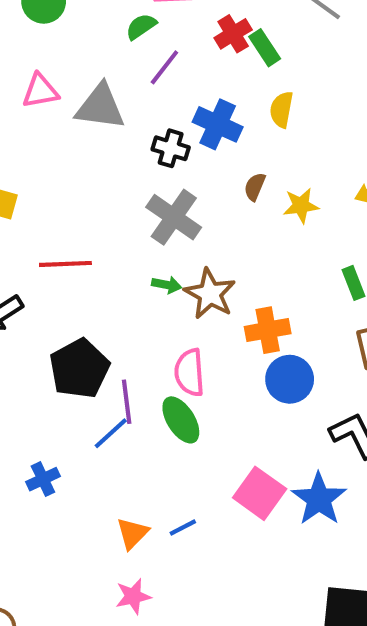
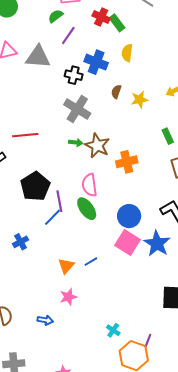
red cross: (233, 34) -> (101, 17), turned -30
blue circle: (290, 379) -> (129, 216), moved

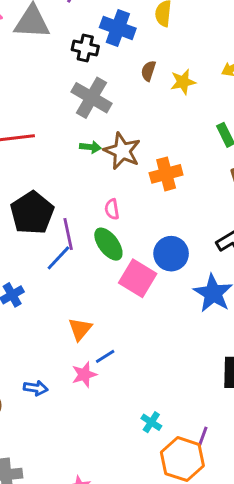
pink semicircle: (90, 185) -> (112, 209), size x0.6
pink square: (128, 242) -> (138, 278), moved
blue line: (91, 262) -> (105, 356), moved
blue arrow: (45, 320) -> (36, 388), moved

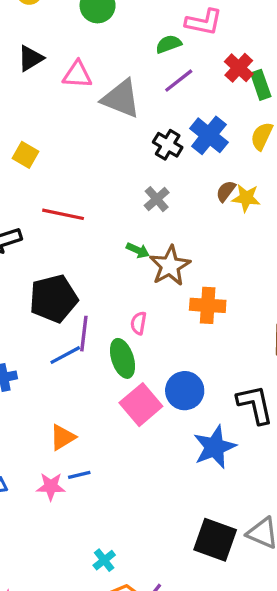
yellow star: (183, 82) -> (246, 198), moved
gray cross: (92, 98) -> (157, 199), size x0.6

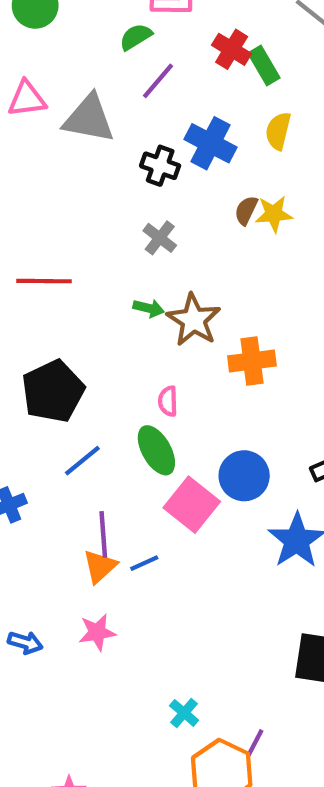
purple line: (84, 334) -> (103, 534), moved
blue line: (79, 475) -> (144, 563), moved

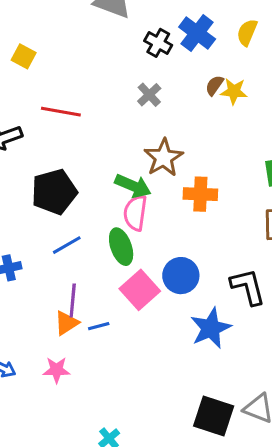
green arrow: (149, 308) -> (133, 186), moved, size x1.6
pink semicircle: (168, 401) -> (135, 213), size x1.6

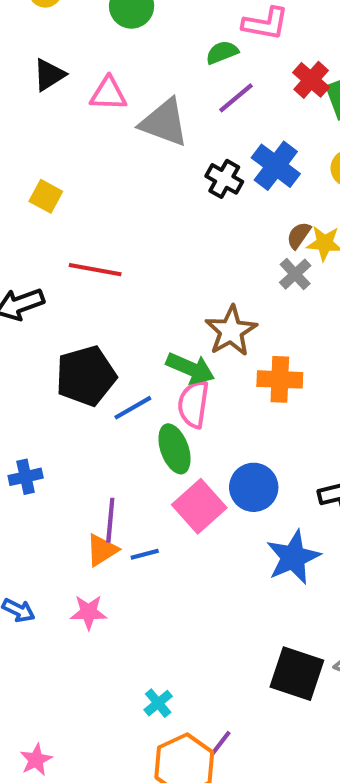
gray cross: (149, 95) -> (295, 274), moved
blue line: (67, 245) -> (133, 408), moved

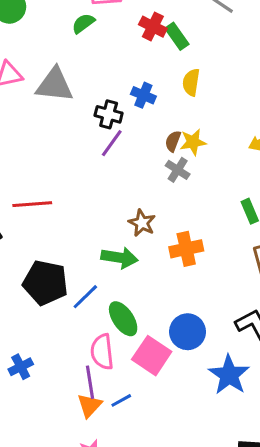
purple line: (236, 98) -> (112, 143), moved
blue cross: (276, 166) -> (143, 95), size x0.7
brown star: (231, 331) -> (142, 223), size x0.7
black pentagon: (86, 376) -> (45, 283), turned -30
pink semicircle: (193, 404) -> (102, 352), moved

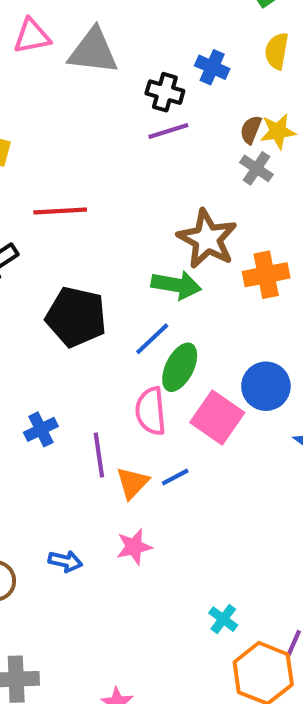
purple line: (112, 143) -> (168, 131), turned 36
brown star: (142, 223) -> (207, 239), size x1.6
blue line: (85, 297) -> (152, 339), moved
green ellipse: (123, 319) -> (180, 367), turned 60
purple line: (90, 382) -> (99, 455), moved

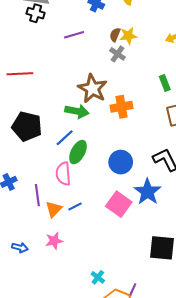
black cross: (165, 92) -> (36, 13), moved
pink square: (217, 417) -> (119, 204), moved

